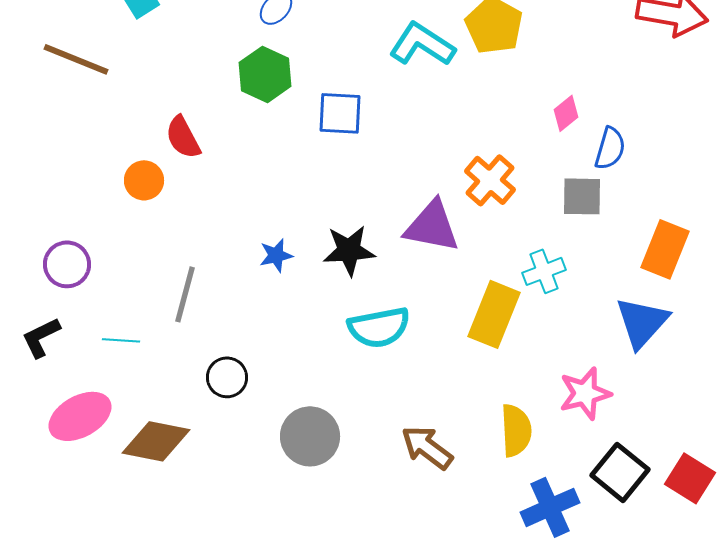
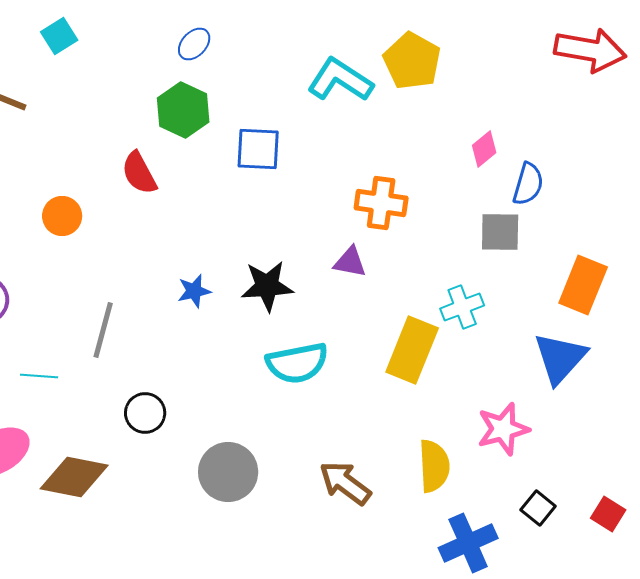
red semicircle: (183, 137) -> (139, 173), moved
orange cross: (490, 180) -> (381, 203), moved, turned -33
purple triangle: (432, 226) -> (350, 262), size x0.6
black square: (620, 472) -> (538, 508), size x0.6
red square: (690, 478) -> (608, 514), size x0.7

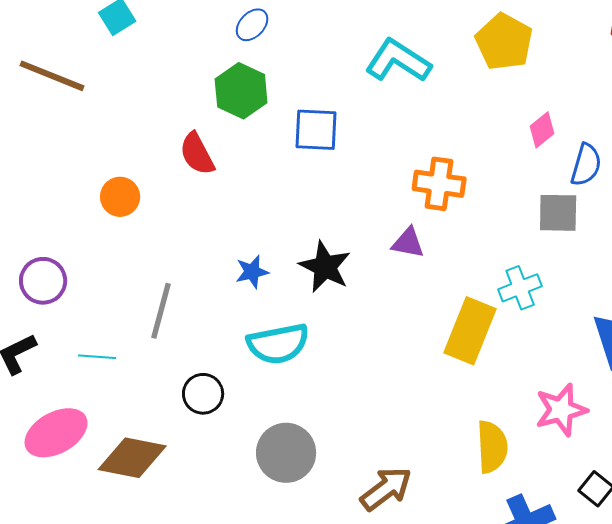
yellow pentagon: (412, 61) -> (504, 42), moved
black star: (267, 286) -> (325, 267), turned 30
cyan semicircle: (297, 363) -> (278, 344), moved
brown arrow: (345, 483) -> (386, 489), moved, turned 106

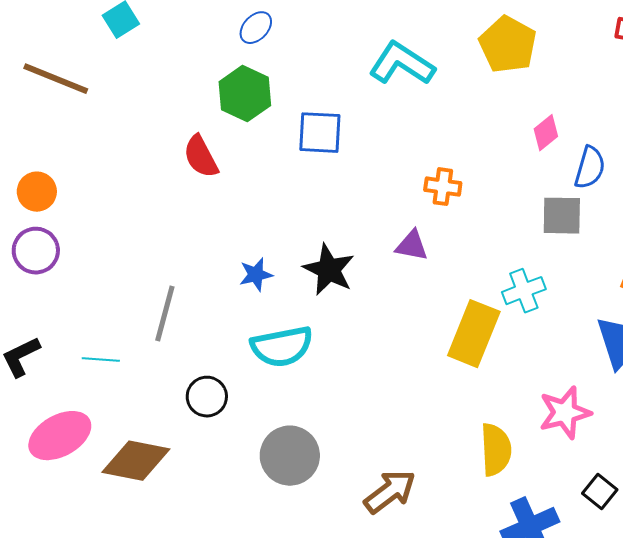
orange cross: (439, 184) -> (443, 187), size x0.7
orange circle: (120, 197) -> (37, 192), moved
purple circle: (43, 281) -> (36, 251), moved

